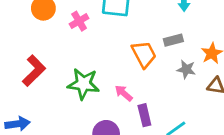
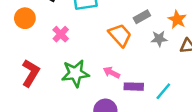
pink cross: (79, 21) -> (61, 34), moved
purple rectangle: (144, 115) -> (134, 87), turned -60

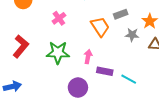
pink cross: (61, 34) -> (59, 18), moved
pink arrow: (111, 72) -> (88, 57), turned 64
cyan line: (163, 91) -> (129, 79), turned 70

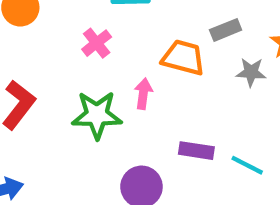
orange trapezoid: (100, 27) -> (183, 58), turned -40
pink arrow: (88, 57) -> (143, 94), moved

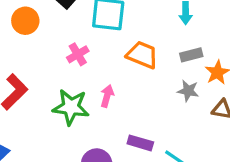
gray rectangle: (226, 30) -> (191, 55), moved
orange trapezoid: (183, 58) -> (142, 55), moved

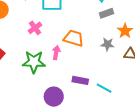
orange trapezoid: (142, 55) -> (74, 38), moved
gray rectangle: (191, 55) -> (107, 13), moved

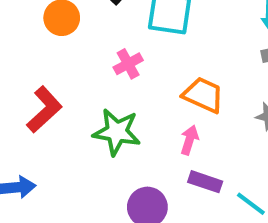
pink arrow: (56, 53) -> (189, 140), moved

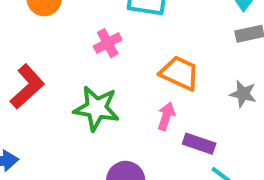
purple rectangle: (205, 182) -> (199, 144), moved

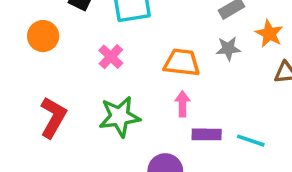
gray star: (243, 94) -> (228, 49), moved
purple rectangle: (199, 144) -> (207, 134), moved

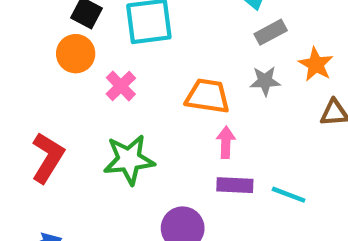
orange circle: (43, 36) -> (76, 54), moved
pink arrow: (182, 104) -> (226, 142), moved

